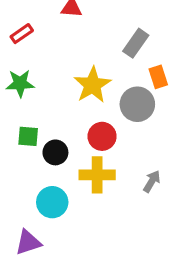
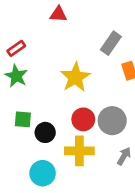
red rectangle: (22, 34) -> (16, 48), moved
green star: (20, 83) -> (16, 76), turned 30
gray circle: (137, 104) -> (112, 121), moved

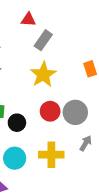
gray rectangle: (111, 43) -> (43, 40), moved
yellow cross: (79, 151) -> (51, 155), moved

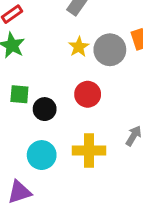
yellow star: (43, 75) -> (79, 47), size x0.6
gray circle: (75, 112) -> (110, 50), moved

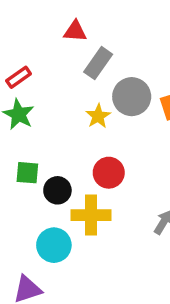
gray circle: (110, 50) -> (132, 97), moved
yellow cross: (89, 151) -> (91, 215), moved

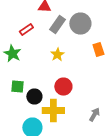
red rectangle: (19, 77) -> (26, 30), moved
gray circle: (132, 97) -> (80, 24), moved

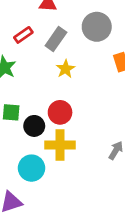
gray rectangle: (57, 24) -> (56, 39), moved
red circle: (63, 86) -> (60, 112), moved

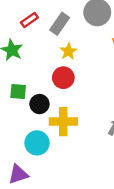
red circle: (60, 112) -> (63, 78), moved

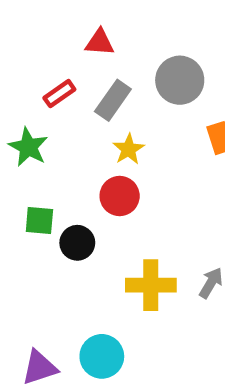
yellow cross: (63, 122) -> (151, 285), moved
cyan circle: (37, 143) -> (102, 356), moved

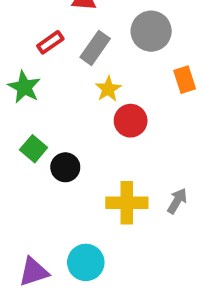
red circle: (120, 196) -> (131, 121), moved
green square: (39, 221) -> (34, 149), turned 35

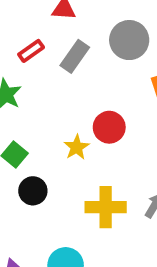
yellow star: (108, 89) -> (77, 147), moved
black circle: (65, 167) -> (33, 191), moved

